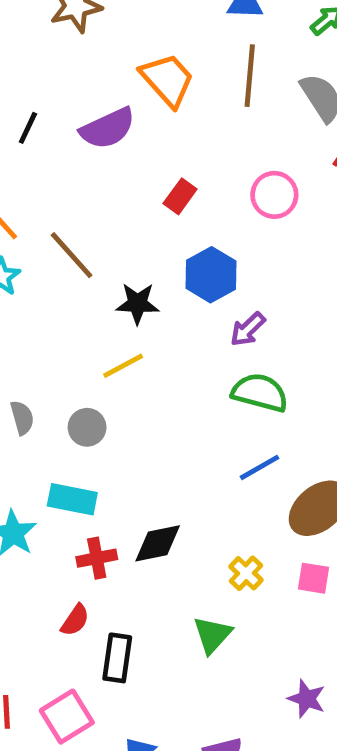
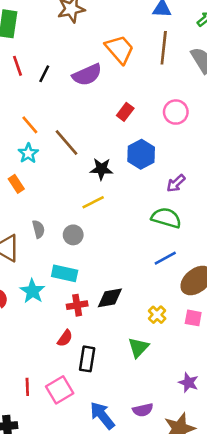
purple arrow: (248, 329) -> (176, 183), moved

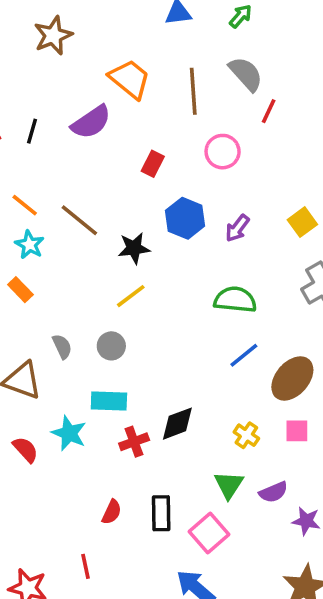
brown line: (164, 48) -> (193, 91), moved
purple arrow: (176, 183) -> (237, 228), moved
red semicircle: (65, 338) -> (112, 512), moved
pink square: (60, 390) -> (209, 533), moved
purple semicircle: (143, 410) -> (273, 492), moved

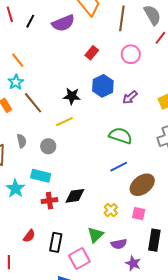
brown line: (79, 220) -> (33, 103), moved

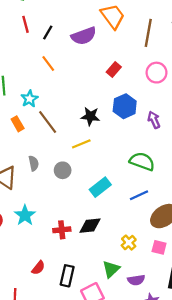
orange line: (18, 60) -> (48, 64), moved
purple arrow: (130, 97) -> (154, 120), turned 105
cyan rectangle: (41, 176) -> (100, 187), moved, turned -54

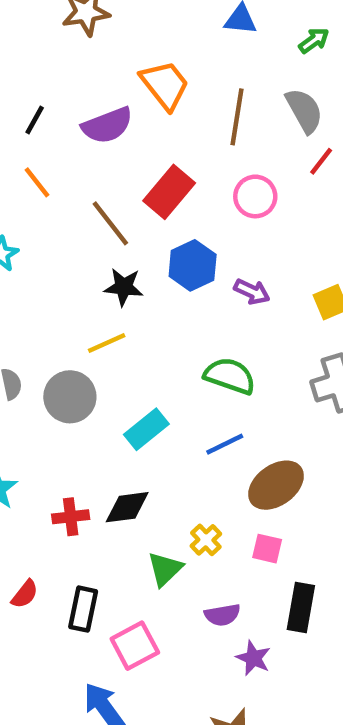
red rectangle: (114, 69) -> (169, 192), size x1.6
purple arrow: (154, 120) -> (252, 292), turned 140
brown line: (48, 122) -> (110, 223), moved
gray circle: (63, 170) -> (70, 397), size x1.5
green triangle: (111, 269) -> (165, 569), moved

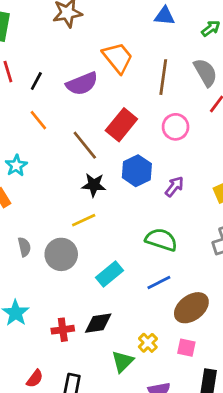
purple arrow: (252, 292) -> (174, 187), turned -75

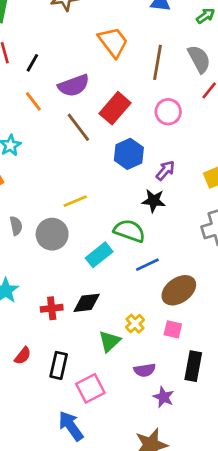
purple semicircle: (82, 84) -> (74, 86), moved
black star: (94, 185) -> (154, 201), moved
green semicircle: (161, 240) -> (129, 231), moved

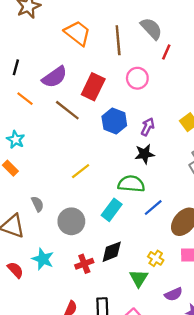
gray circle: (52, 234) -> (71, 221), moved

